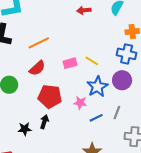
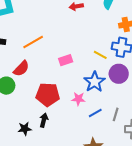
yellow line: (92, 61) -> (100, 55), moved
red semicircle: (37, 68) -> (21, 69), moved
gray line: (117, 113) -> (116, 114), moved

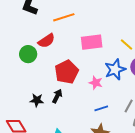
pink rectangle: (66, 60) -> (92, 42), size x1.5
red pentagon: (48, 95) -> (67, 72), turned 30
blue line: (95, 113) -> (101, 108), moved

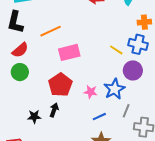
red semicircle: (46, 41) -> (20, 50), moved
pink rectangle: (92, 42) -> (69, 52), moved
blue star: (115, 70) -> (114, 89), moved

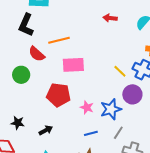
red semicircle: (20, 50) -> (37, 54), moved, turned 72
red pentagon: (60, 85) -> (58, 95), turned 30
black arrow: (54, 110) -> (46, 130), moved, turned 32
black star: (34, 117) -> (18, 123), moved

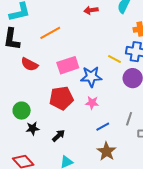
orange line: (59, 40) -> (50, 33), moved
green circle: (21, 75) -> (22, 111), moved
blue star: (111, 109) -> (91, 77), moved, turned 30
black star: (18, 123) -> (33, 128), moved

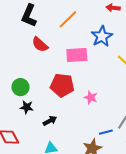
orange line: (50, 33) -> (68, 19), turned -30
blue star: (91, 77) -> (102, 36), moved, turned 30
blue line: (103, 127) -> (106, 132), moved

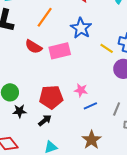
red semicircle: (40, 44) -> (34, 47), moved
red pentagon: (62, 85) -> (51, 97), moved
blue line: (106, 132) -> (90, 106), moved

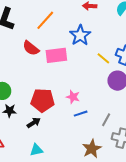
brown star: (91, 140) -> (92, 149), moved

